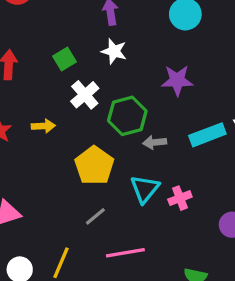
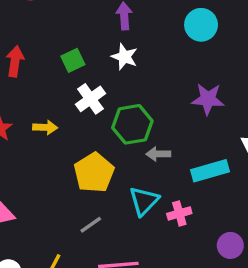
purple star: (177, 80) -> (208, 99), moved
cyan rectangle: (207, 135) -> (210, 171), moved

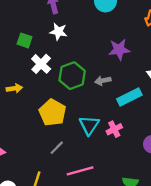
green square: (73, 60) -> (25, 40), turned -35
gray arrow: (158, 154) -> (103, 81), moved

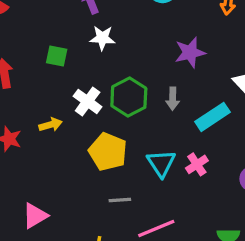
white cross: (41, 64) -> (88, 101), moved
gray arrow: (103, 81) -> (173, 99), turned -70
gray line: (57, 148) -> (120, 200), turned 49

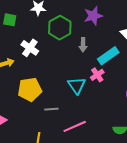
green hexagon: (129, 97) -> (60, 28), moved
yellow pentagon: (108, 152) -> (30, 89), moved, turned -30
pink cross: (197, 164) -> (97, 75), moved

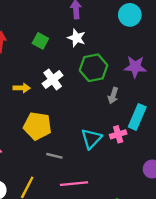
cyan rectangle: (108, 56) -> (137, 117), turned -50

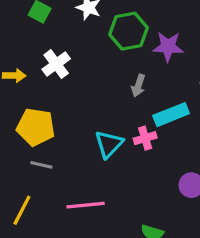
green hexagon: (93, 68) -> (129, 31), moved
cyan rectangle: (137, 117) -> (171, 115), turned 45
gray line: (54, 156) -> (41, 165), moved

